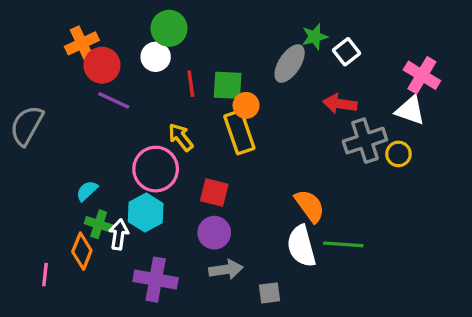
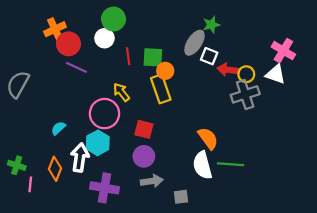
white square: (347, 52) -> (209, 56), moved, turned -30
yellow circle: (398, 154) -> (246, 74), moved
green cross: (99, 224) -> (17, 165), moved
white arrow: (119, 234) -> (80, 157), size x1.4

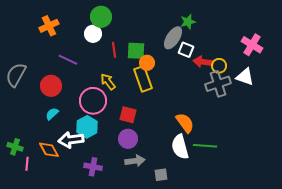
red circle: (68, 44) -> (51, 86), moved
white triangle: (276, 74) -> (245, 77), moved
white arrow: (80, 157) -> (71, 140), turned -105
orange diamond: (55, 169) -> (49, 150), turned -50
purple cross: (104, 188) -> (93, 167), size x0.7

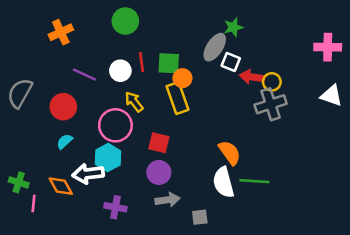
white circle: (93, 34) -> (120, 71), moved
pink cross: (252, 45) -> (328, 47), moved, turned -30
white triangle: (245, 77) -> (331, 96), moved

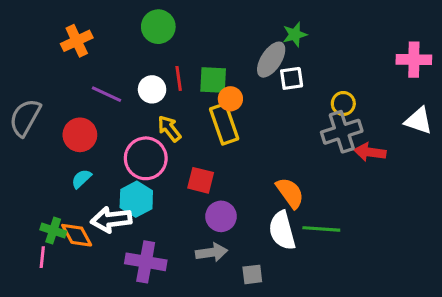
white square: (231, 62) -> (292, 78), turned -30
red arrow: (252, 77) -> (370, 152), moved
purple circle: (159, 172) -> (221, 216), moved
green cross: (19, 182) -> (53, 230), moved
purple cross: (115, 207) -> (146, 262), size x1.4

